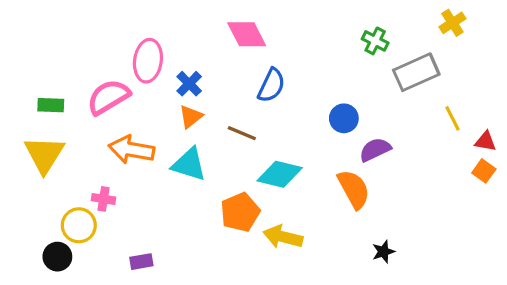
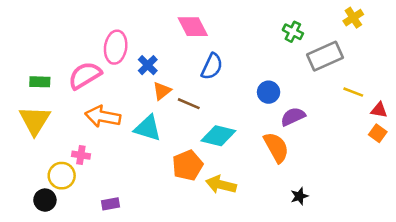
orange triangle: (191, 117) -> (162, 91), moved
yellow line: (452, 118) -> (353, 92), turned -42

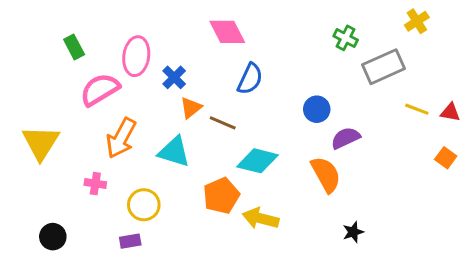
green rectangle: (40, 82) -> (74, 47), moved, turned 60
red triangle: (379, 110) -> (450, 112), moved
orange arrow: (103, 117) -> (121, 138), turned -72
yellow circle: (62, 176) -> (144, 205), moved

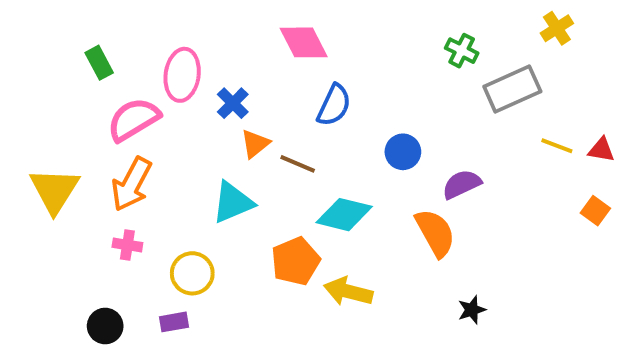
blue circle: (317, 109) -> (403, 152), moved
orange arrow: (121, 138) -> (131, 184), moved
cyan triangle: (174, 152) -> (233, 202), turned -40
black circle: (53, 237) -> (105, 326), moved

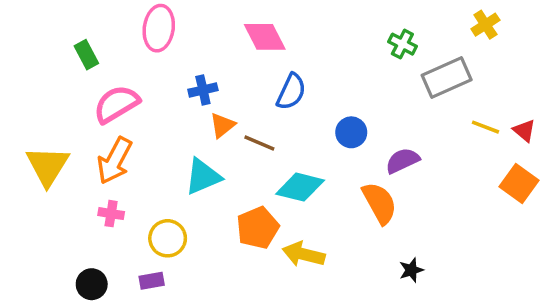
pink ellipse: (182, 75) -> (159, 28), moved
blue cross: (233, 103) -> (203, 90), turned 32
red triangle: (601, 150) -> (524, 131), turned 30
orange square: (595, 211) -> (519, 184), size x1.5

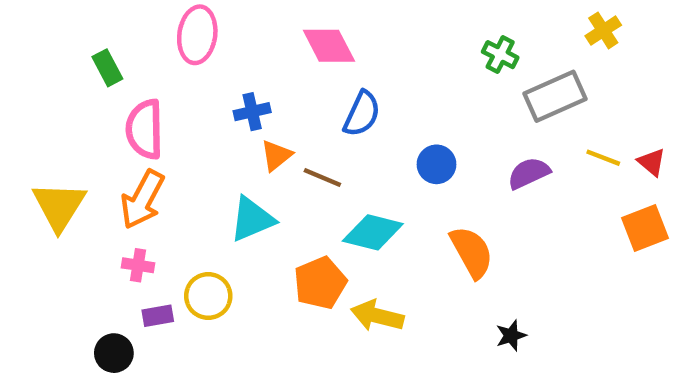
pink semicircle: (116, 104) -> (145, 129), turned -60
purple semicircle: (402, 161) -> (529, 173), moved
orange square: (519, 184) -> (645, 228), turned 33
purple rectangle: (152, 281) -> (158, 316), moved

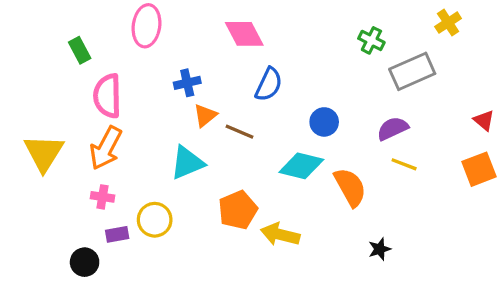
yellow line: (603, 158) -> (404, 164), moved
cyan diamond: (373, 232) -> (301, 166), moved

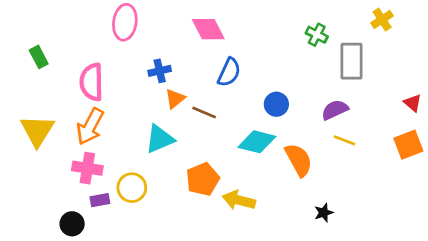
green rectangle: (80, 50) -> (39, 57), moved
gray rectangle: (412, 71) -> (351, 61), turned -66
pink cross: (102, 197) -> (87, 168), size x1.5

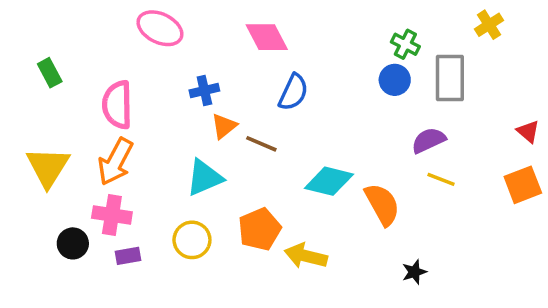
pink ellipse: (125, 22) -> (160, 28), turned -72
blue circle: (276, 104) -> (395, 80), moved
yellow circle: (132, 188) -> (192, 240), moved
black circle: (72, 224) -> (73, 243), moved

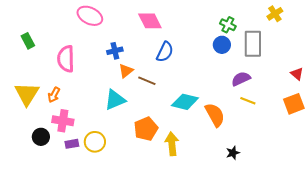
orange arrow: (115, 162) -> (54, 95), moved, size x0.6
yellow circle: (192, 240) -> (95, 142), moved
yellow arrow: (306, 256) -> (172, 144), turned 70

